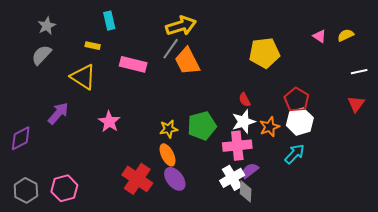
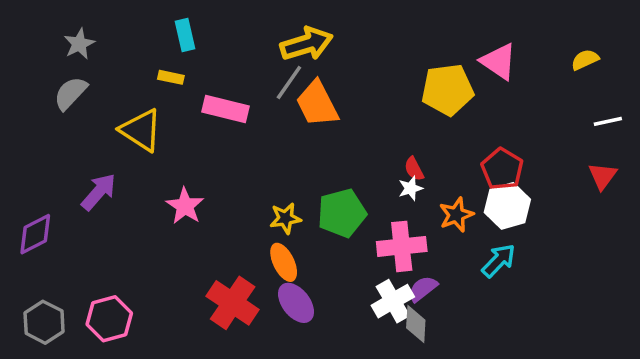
pink triangle: (320, 36) -> (499, 61), moved, size x1.6
yellow rectangle: (93, 46) -> (171, 77), moved
white star: (244, 122) -> (411, 188), moved, size x0.6

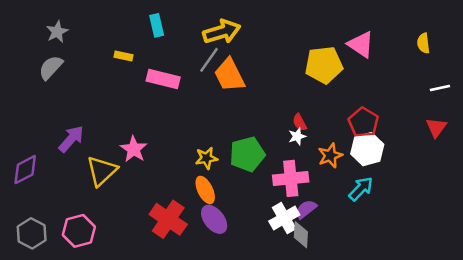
cyan rectangle: (185, 35) -> (157, 25), moved
yellow semicircle: (585, 60) -> (423, 43), turned -72
yellow triangle: (141, 130) -> (102, 171), moved, turned 44

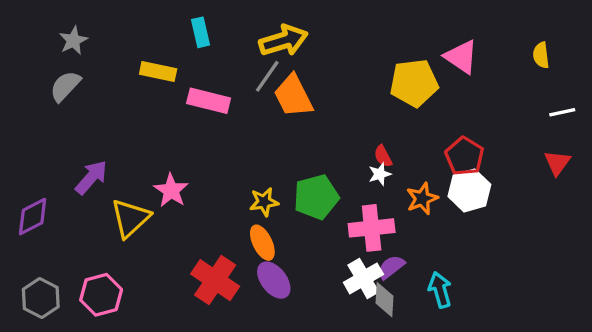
yellow rectangle: (123, 56) -> (158, 71), size x1.5
cyan arrow: (361, 189) -> (440, 290), moved, turned -60

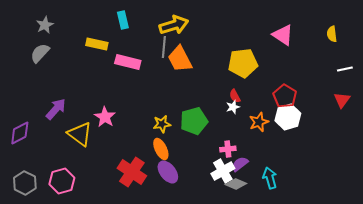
gray line: (267, 76) -> (164, 47), turned -30
yellow pentagon: (414, 83) -> (243, 63), moved
yellow triangle: (130, 218) -> (80, 134), turned -40
pink cross: (372, 228) -> (228, 149), moved, size x0.6
gray diamond: (385, 300) -> (236, 184), turned -70

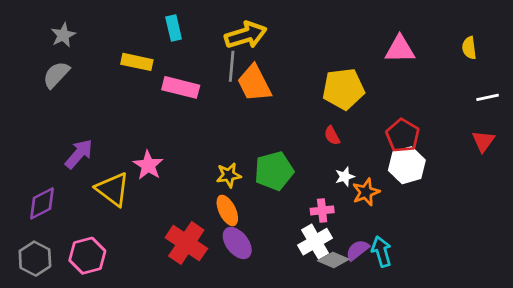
pink triangle: (283, 35) -> (400, 49), turned -35
white star: (233, 107) -> (345, 177), moved
orange star: (259, 122) -> (366, 192), moved
purple diamond: (20, 133) -> (42, 203), moved
purple semicircle: (240, 164) -> (357, 250), moved

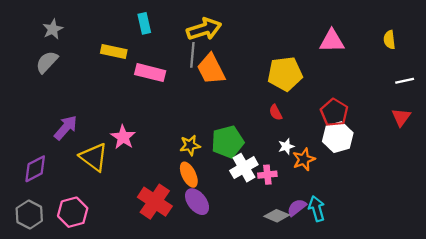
white cross: (315, 242) -> (244, 168), moved

